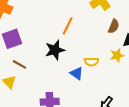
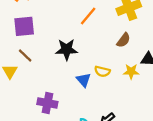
orange line: (68, 26) -> (88, 16), moved
brown semicircle: (114, 26) -> (123, 40), moved

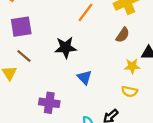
yellow semicircle: (102, 71) -> (130, 91), moved

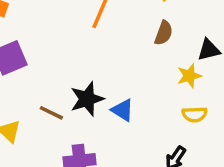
black star: (66, 48) -> (87, 99), moved
brown line: (24, 56) -> (51, 113), moved

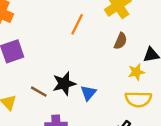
blue triangle: (123, 110) -> (88, 93), turned 35
yellow semicircle: (195, 114) -> (138, 99), size x1.5

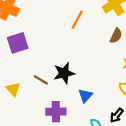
blue triangle: (88, 93) -> (85, 96), moved

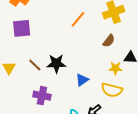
blue triangle: (85, 96) -> (82, 80), moved

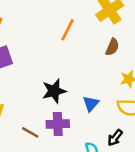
brown line: (35, 65) -> (30, 132), moved
purple cross: (42, 96) -> (58, 124), moved

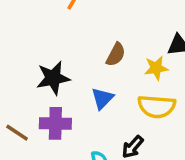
brown semicircle: (112, 47) -> (116, 54), moved

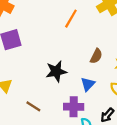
purple cross: (55, 123) -> (74, 107), moved

